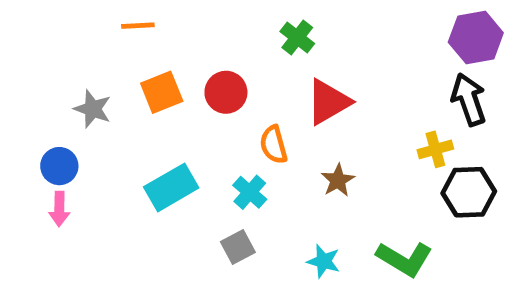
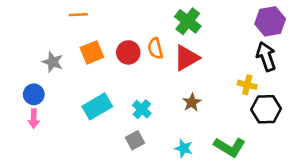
green cross: (297, 38) -> (188, 21), moved, size x1.4
orange semicircle: (274, 145) -> (155, 48), moved
yellow cross: (435, 149) -> (247, 85), turned 30

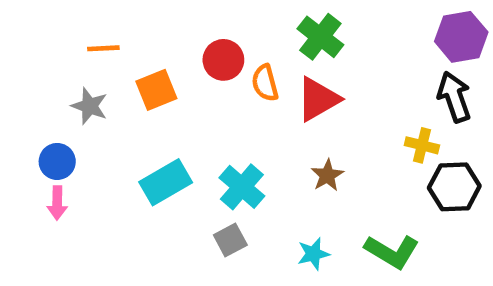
orange line: (78, 15) -> (103, 48), moved
red circle: (128, 52) -> (223, 60), moved
cyan cross: (142, 109) -> (242, 187), size x1.4
cyan star: (184, 148) -> (313, 254), turned -30

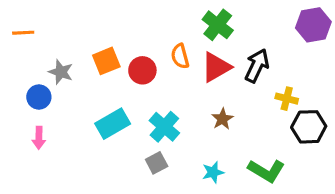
orange line: (103, 48) -> (23, 33), moved
red circle: (223, 60) -> (142, 70), moved
black arrow: (454, 97) -> (257, 66), moved, turned 44
blue circle: (57, 161) -> (39, 97), moved

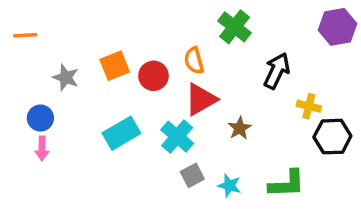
red triangle: (216, 67) -> (201, 99), moved
blue circle: (39, 97) -> (40, 118), moved
gray square: (157, 163) -> (192, 175), moved
green L-shape: (266, 171) -> (287, 184), turned -33
cyan star: (213, 172) -> (229, 186), turned 30

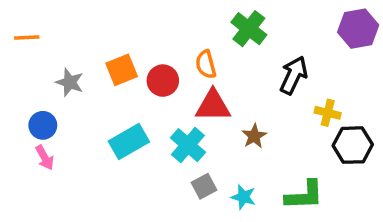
red triangle: (201, 99) -> (213, 106), turned 30
pink arrow: (42, 148) -> (45, 158), turned -30

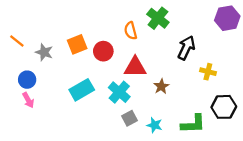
orange line: (27, 38) -> (17, 41), moved, turned 42
orange semicircle: (206, 64) -> (131, 31), moved
black hexagon: (353, 145) -> (224, 107), moved

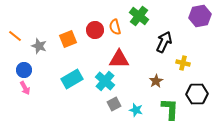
red circle: (103, 51) -> (95, 30), moved
brown star: (161, 86) -> (156, 81), moved
green L-shape: (193, 124) -> (170, 109), turned -85

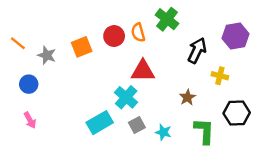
purple hexagon: (200, 16) -> (236, 36), moved
cyan rectangle: (72, 79) -> (100, 123), moved
pink arrow: (25, 88) -> (30, 120), moved

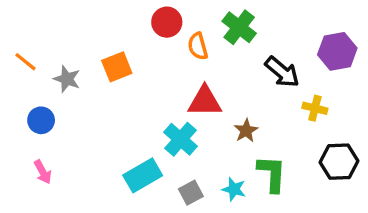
red circle: (114, 36) -> (167, 22), moved
black arrow: (197, 50) -> (282, 72), turned 105
brown star: (187, 97) -> (246, 131), moved
gray square: (137, 125) -> (191, 193), moved
green L-shape: (204, 131) -> (272, 174), moved

